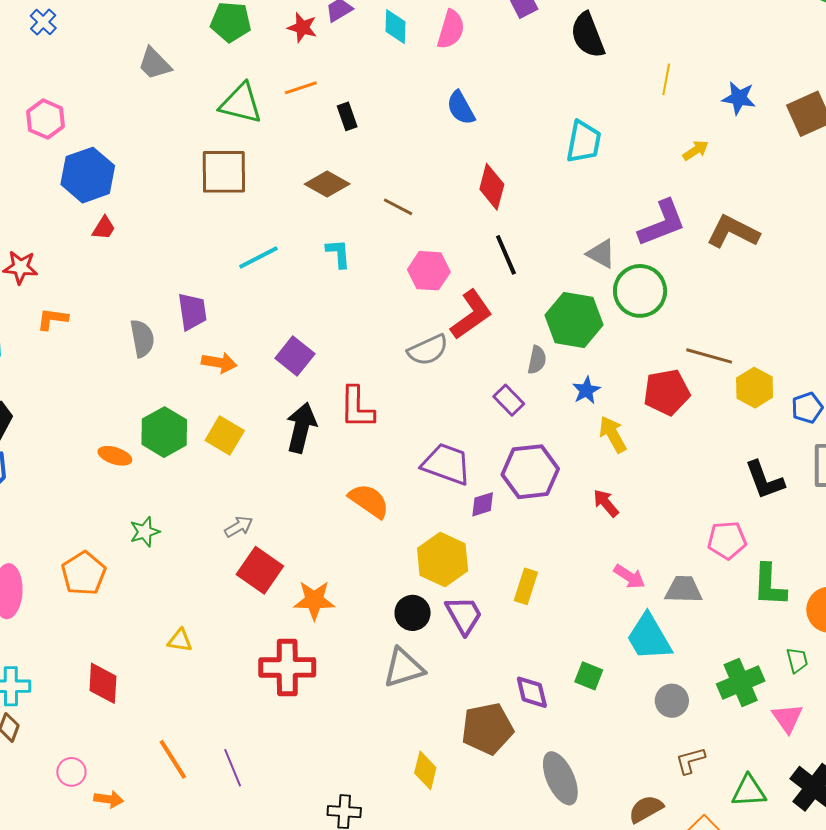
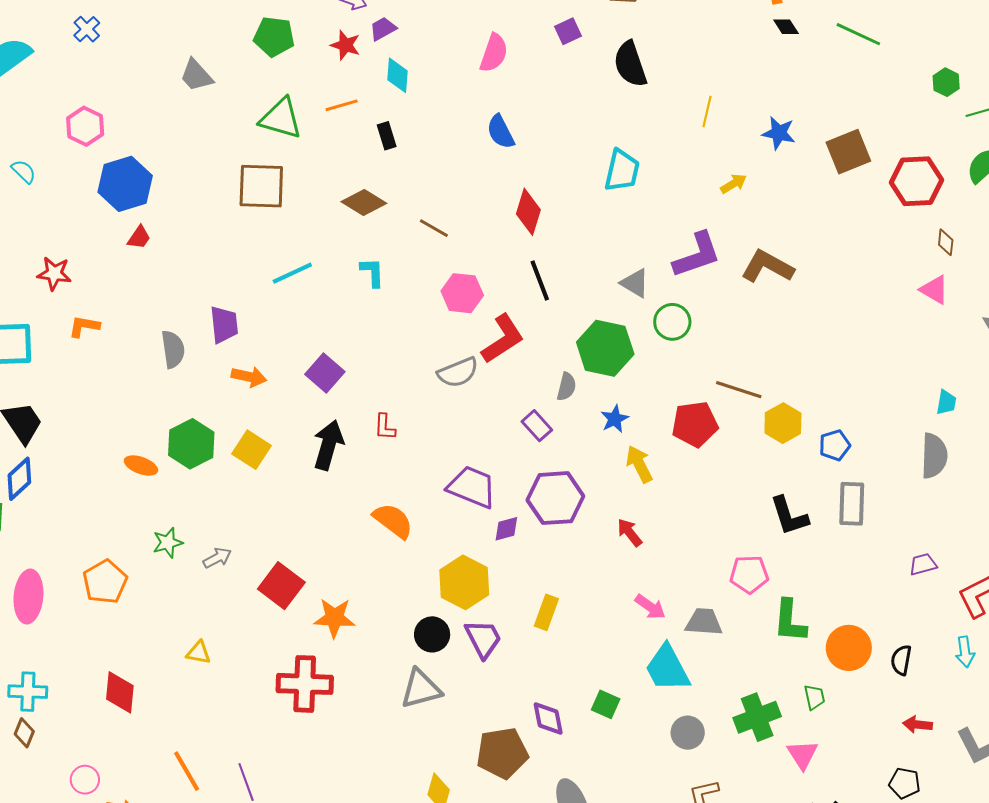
cyan diamond: (395, 27) -> (398, 75), moved
green circle: (640, 291) -> (672, 322), size x0.7
red L-shape: (357, 407) -> (385, 427), size x0.6
gray arrow: (239, 527) -> (217, 558), moved

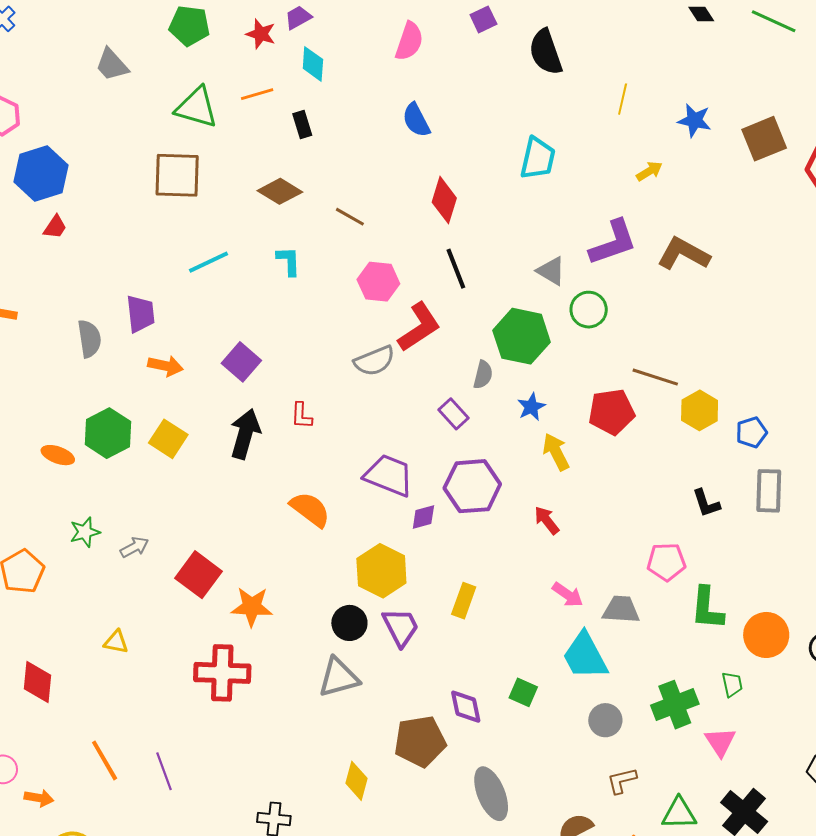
black L-shape: (789, 516) -> (706, 503), size x0.7

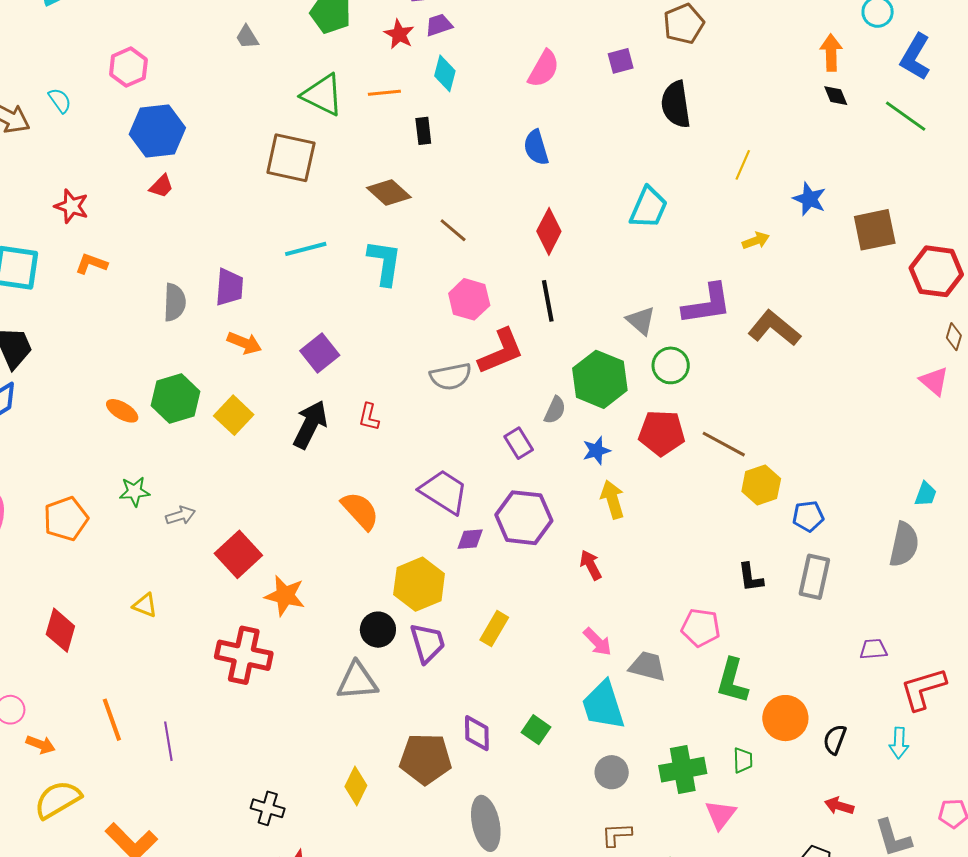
gray trapezoid: (112, 65) -> (247, 37), size x0.7
cyan L-shape: (289, 261) -> (385, 263), size x1.5
red pentagon: (612, 412) -> (662, 433), moved

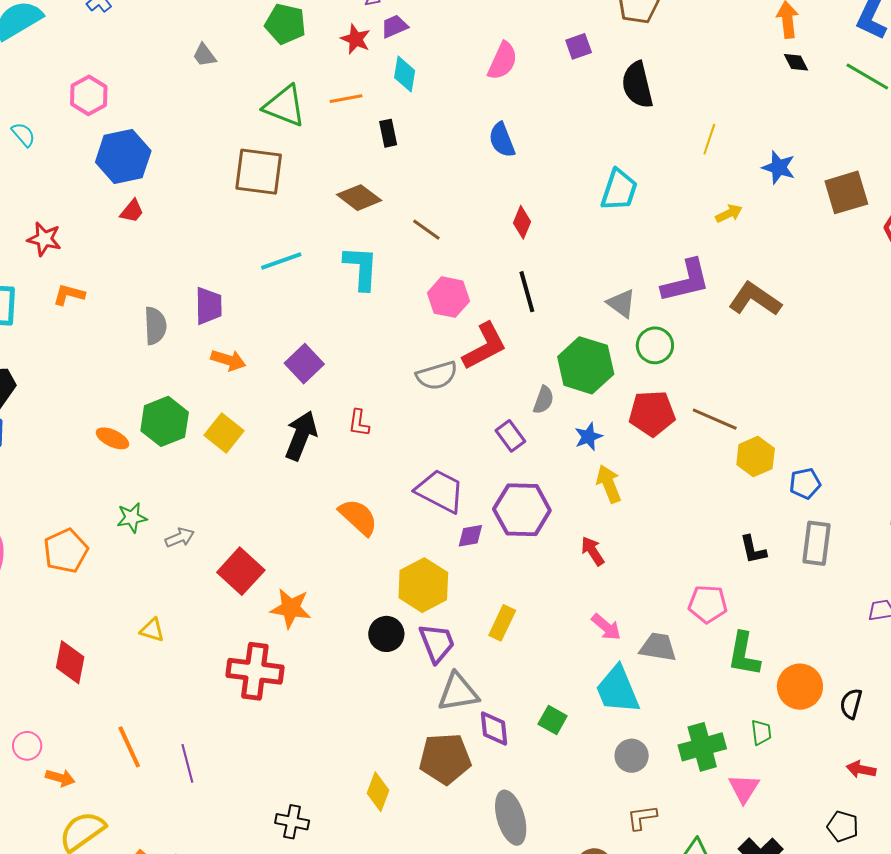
red diamond: (549, 231) -> (522, 222), size x0.7
gray triangle: (357, 681) -> (458, 692), moved

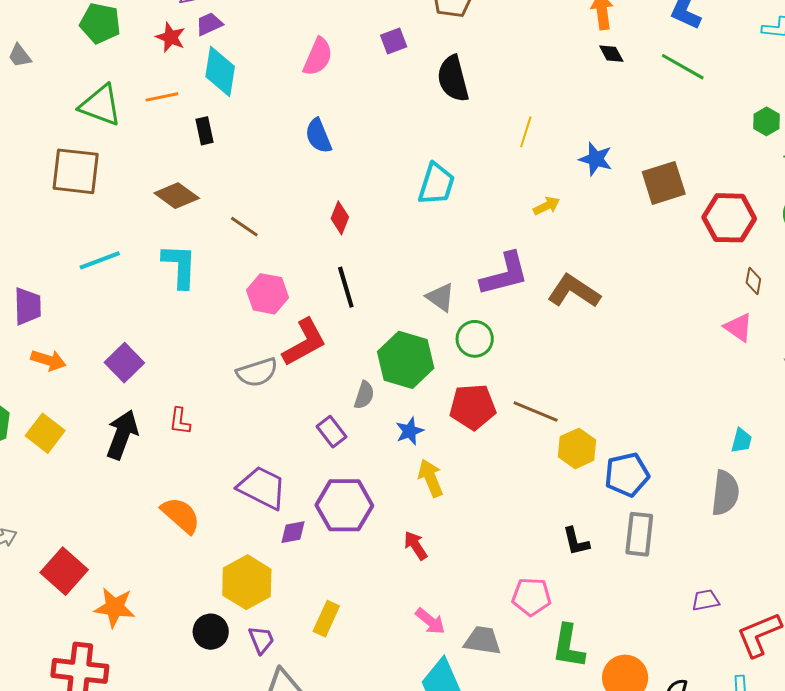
cyan diamond: (405, 74) -> (220, 71), size x1.4
blue pentagon: (805, 484) -> (627, 475), size x1.4
purple trapezoid: (437, 643) -> (261, 640), size x0.7

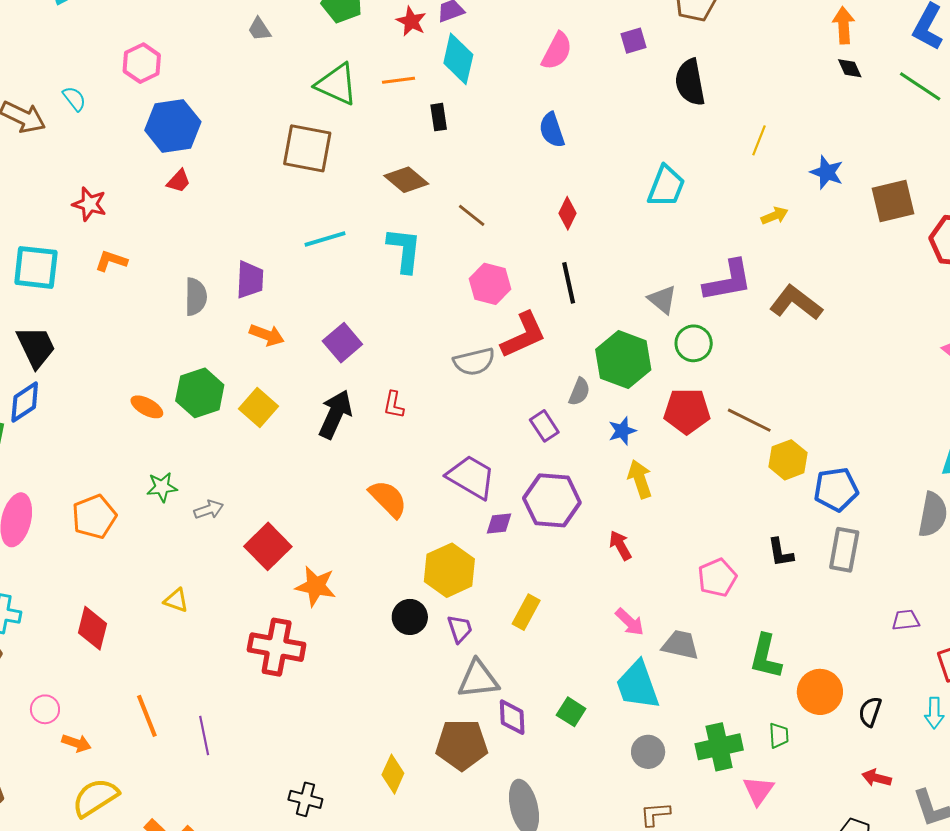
pink pentagon: (532, 597) -> (717, 578), moved, turned -30

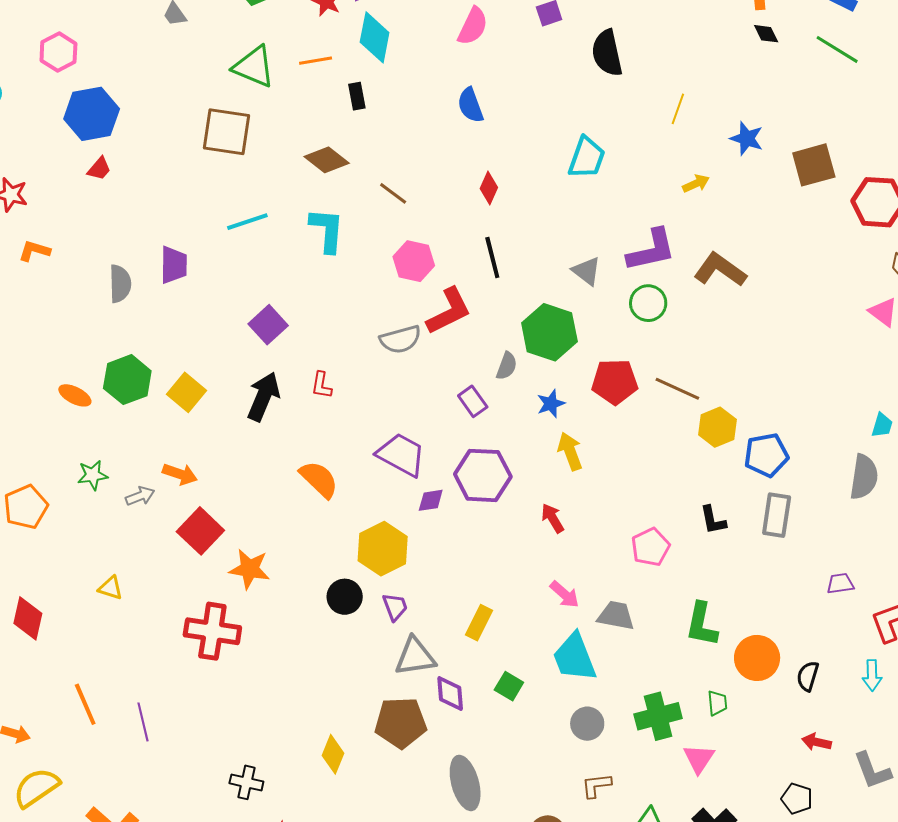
orange arrow: (267, 335) -> (180, 474), moved
green circle: (694, 343) -> (648, 303), moved
yellow rectangle: (526, 612) -> (479, 623), moved

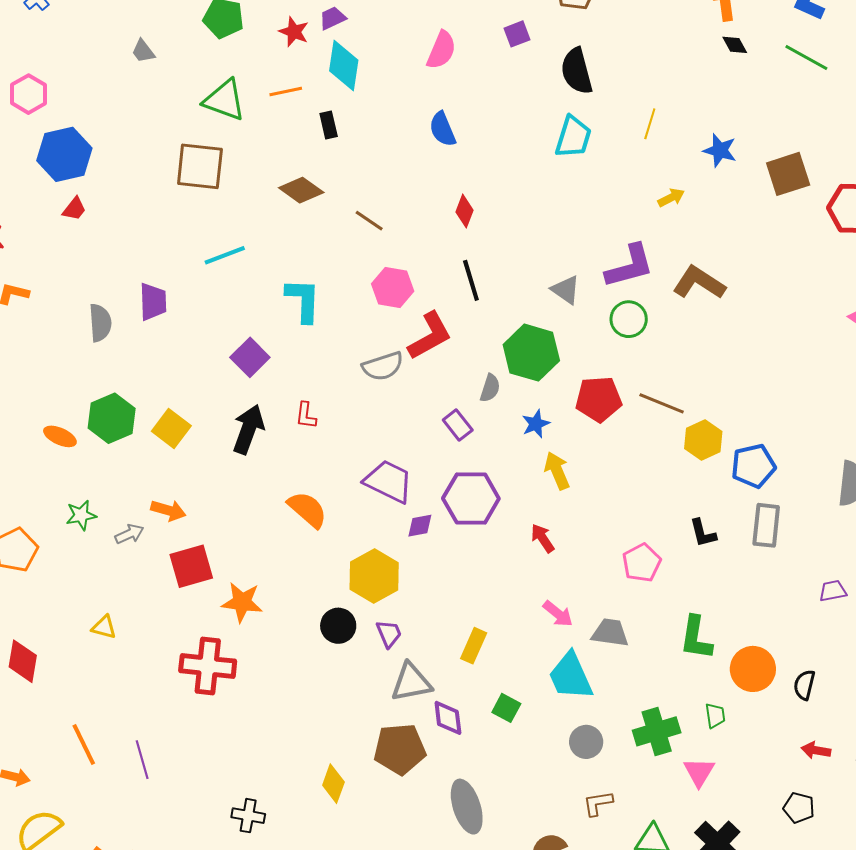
cyan trapezoid: (587, 158) -> (573, 137), moved
cyan L-shape: (327, 230) -> (303, 300), moved
red square: (200, 531) -> (191, 566), turned 33

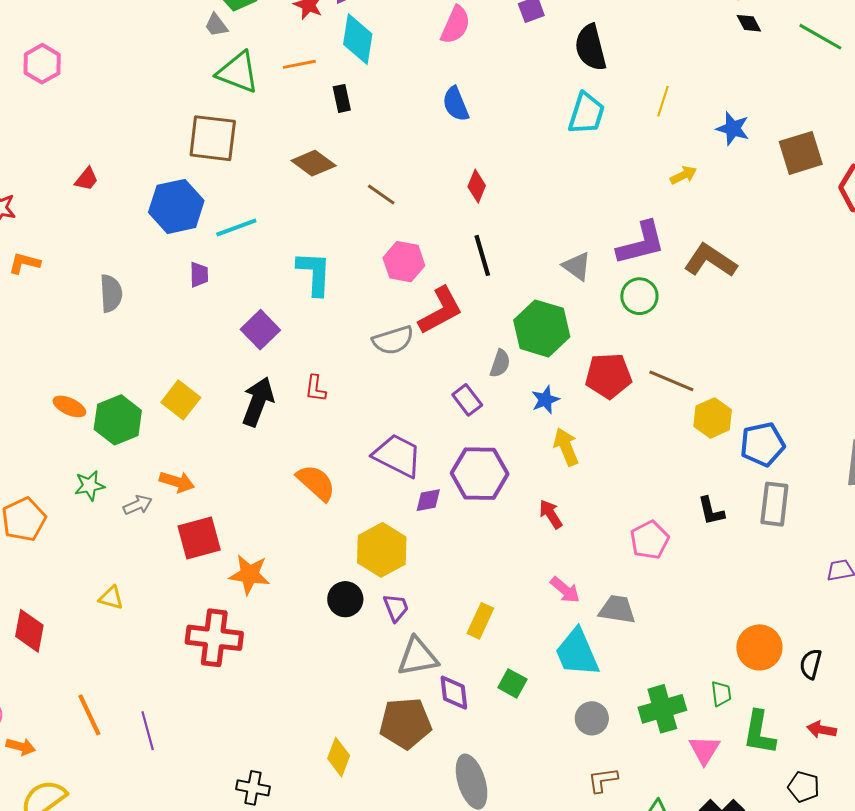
gray trapezoid: (143, 51) -> (216, 25), moved
blue hexagon: (64, 154) -> (176, 206), moved
purple trapezoid: (153, 302) -> (199, 275), moved, size x0.7
green hexagon: (112, 418) -> (118, 420), moved
green L-shape: (696, 638) -> (759, 733), moved

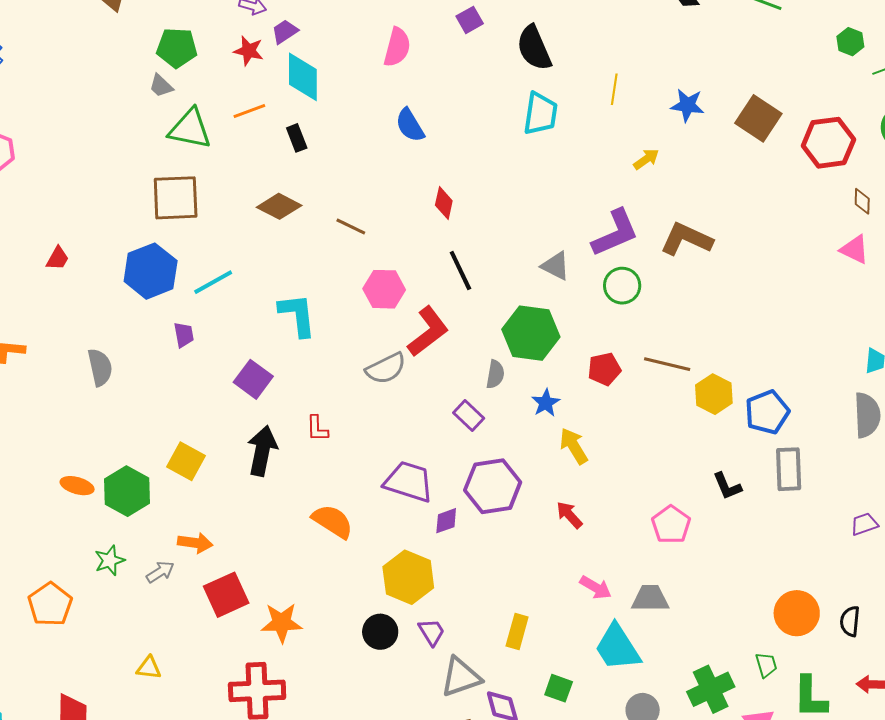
brown square: (801, 153) -> (758, 118), turned -30
red pentagon: (609, 376) -> (604, 369), size x0.7

